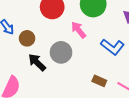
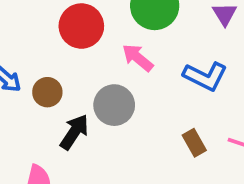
black arrow: (37, 62) -> (74, 132), turned 90
brown rectangle: (99, 81) -> (194, 143), turned 48

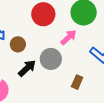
pink arrow: (138, 58) -> (69, 37), turned 84
brown rectangle: (194, 143) -> (77, 82), moved, turned 40

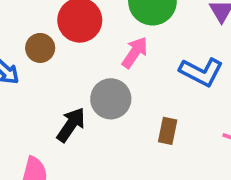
brown circle: (18, 44) -> (40, 48), moved

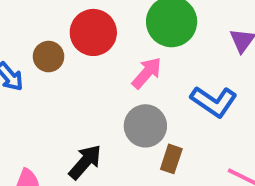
gray circle: (111, 99) -> (145, 126), moved
black arrow: (71, 125) -> (85, 162), moved

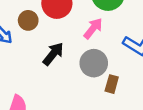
black arrow: (85, 162) -> (53, 54), moved

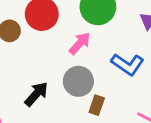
black arrow: (53, 54) -> (36, 94), moved

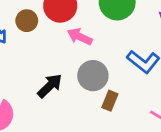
pink arrow: (80, 43) -> (80, 37), moved, turned -110

